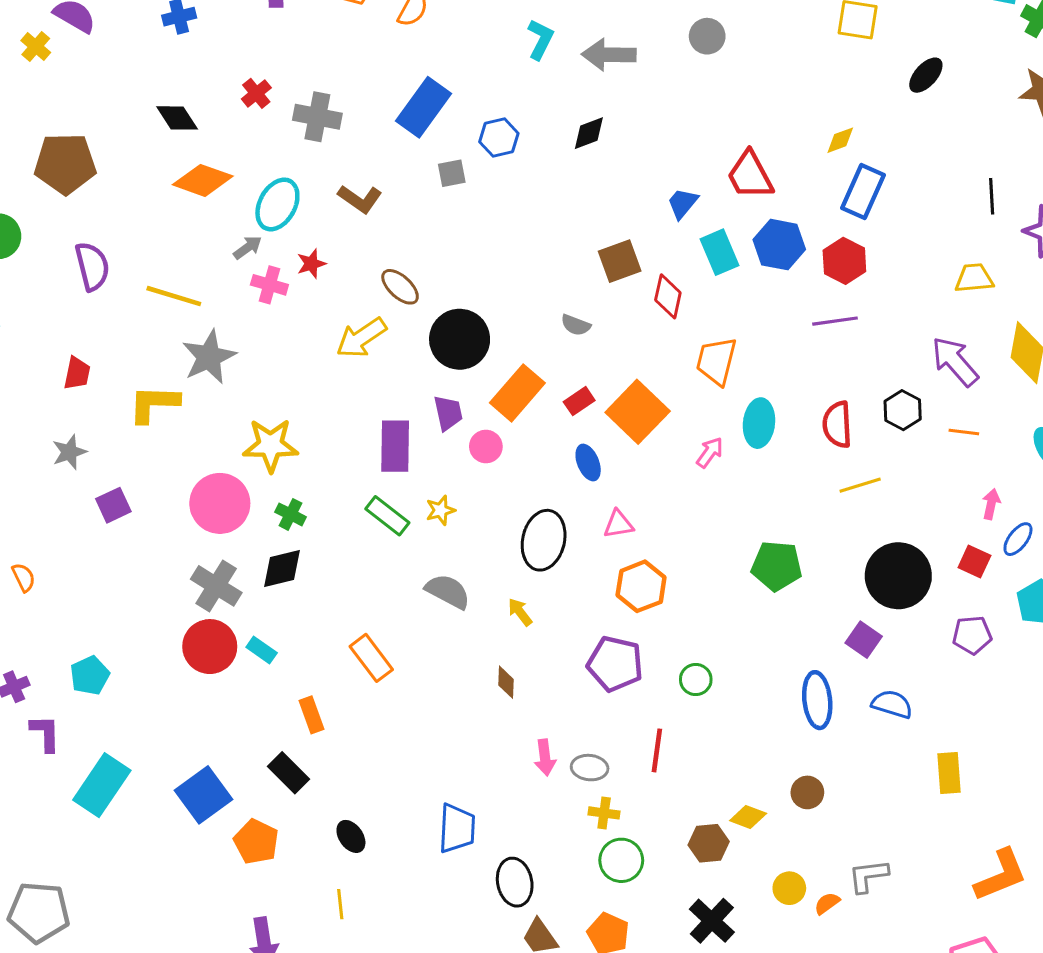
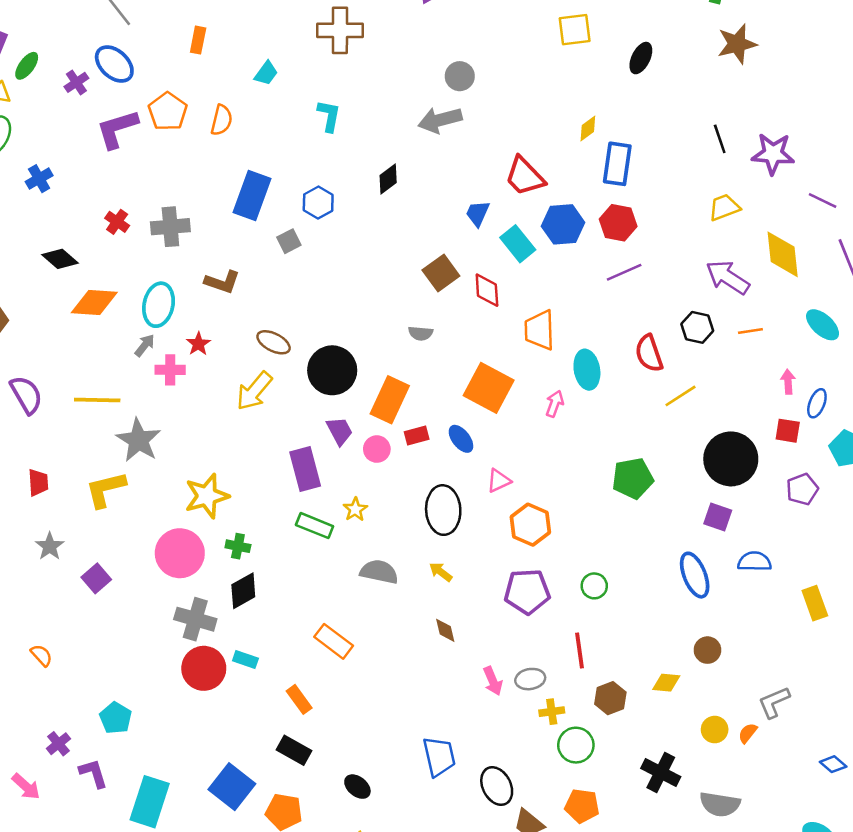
gray arrow: (609, 55) -> (440, 120), moved
red rectangle: (579, 401) -> (417, 435), moved, turned 35
brown hexagon: (709, 843) -> (610, 698), moved

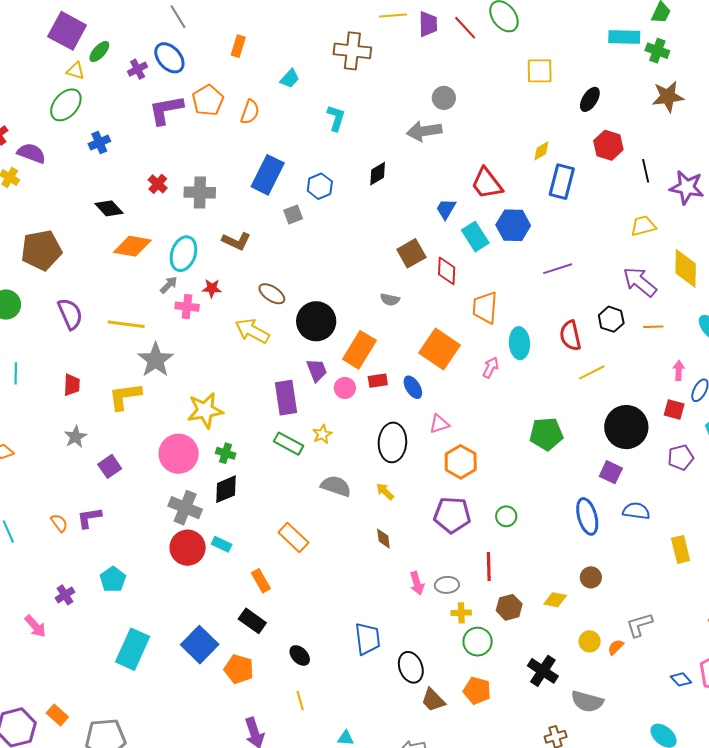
red hexagon: (618, 223) -> (608, 145), moved
red star: (198, 344) -> (212, 288), turned 30
yellow arrow: (254, 391) -> (252, 331), turned 72
purple L-shape: (93, 773) -> (89, 518), moved, turned -88

